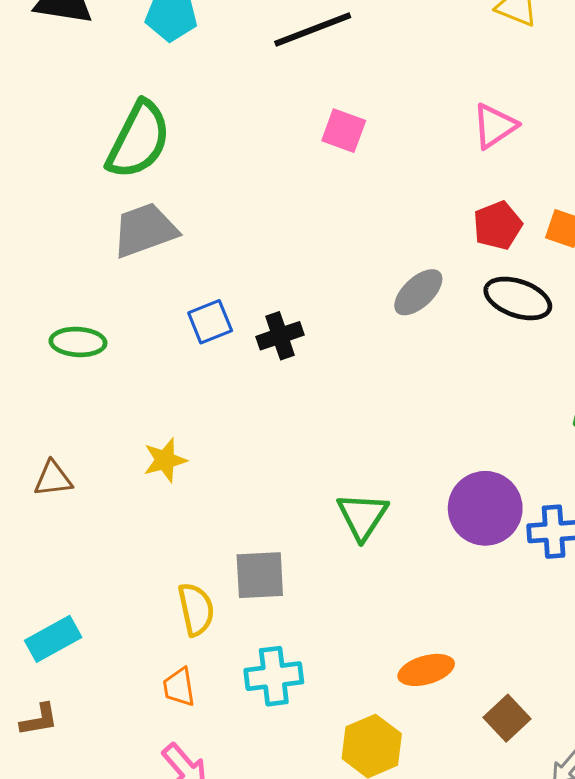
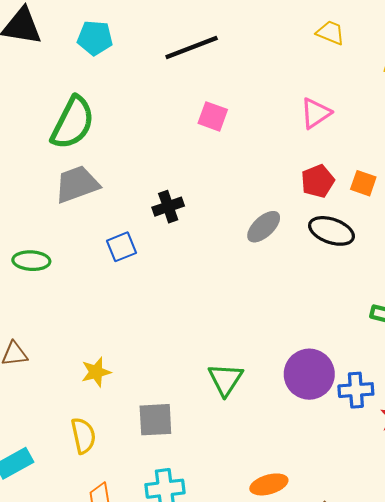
black cross: (280, 336) -> (168, 207), moved
yellow star: (165, 460) -> (96, 372), moved
yellow semicircle: (196, 609) -> (83, 436), moved

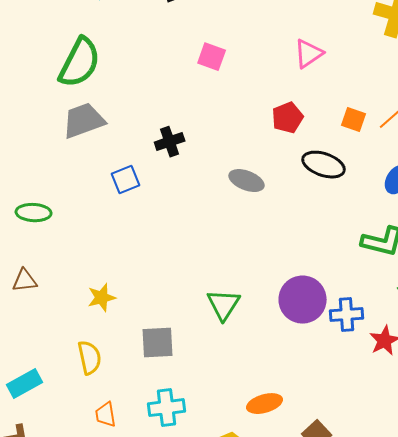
red pentagon: (318, 181) -> (288, 118), moved
gray ellipse: (264, 227) -> (247, 181), moved, turned 64
green ellipse: (31, 261) -> (34, 213), moved

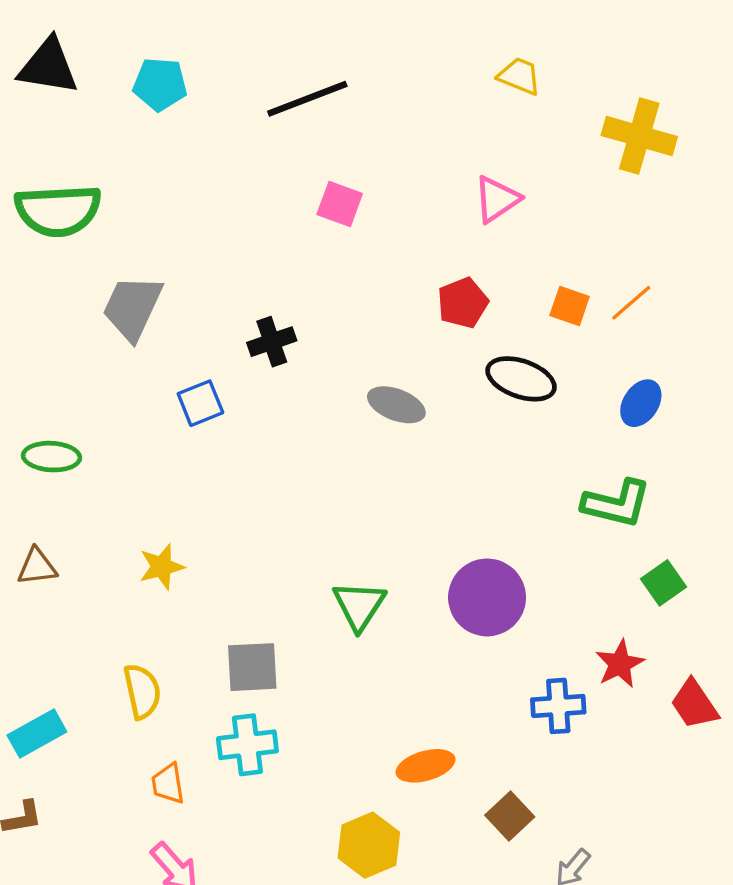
green semicircle: (80, 63) -> (58, 210), moved, turned 60
gray trapezoid: (84, 121) -> (132, 308), turned -45
yellow star: (102, 298) -> (162, 567), moved
blue cross: (347, 315) -> (558, 706), moved
cyan cross: (167, 408) -> (247, 745), moved

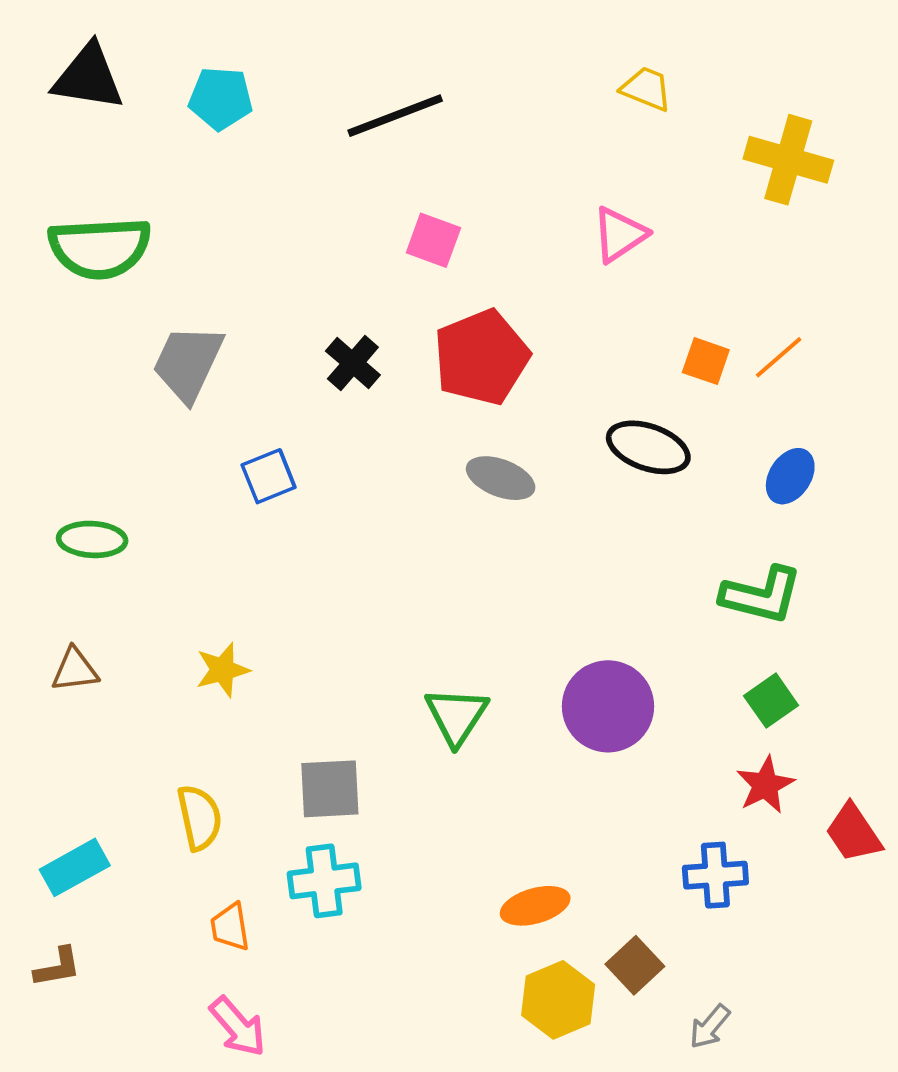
red pentagon: (463, 303) -> (481, 357), moved, size x1.6
black cross: (272, 342) -> (353, 363), moved, turned -30
green square: (664, 583) -> (771, 701), moved
blue cross: (558, 706) -> (715, 875), moved
yellow hexagon: (369, 845) -> (558, 1000), moved

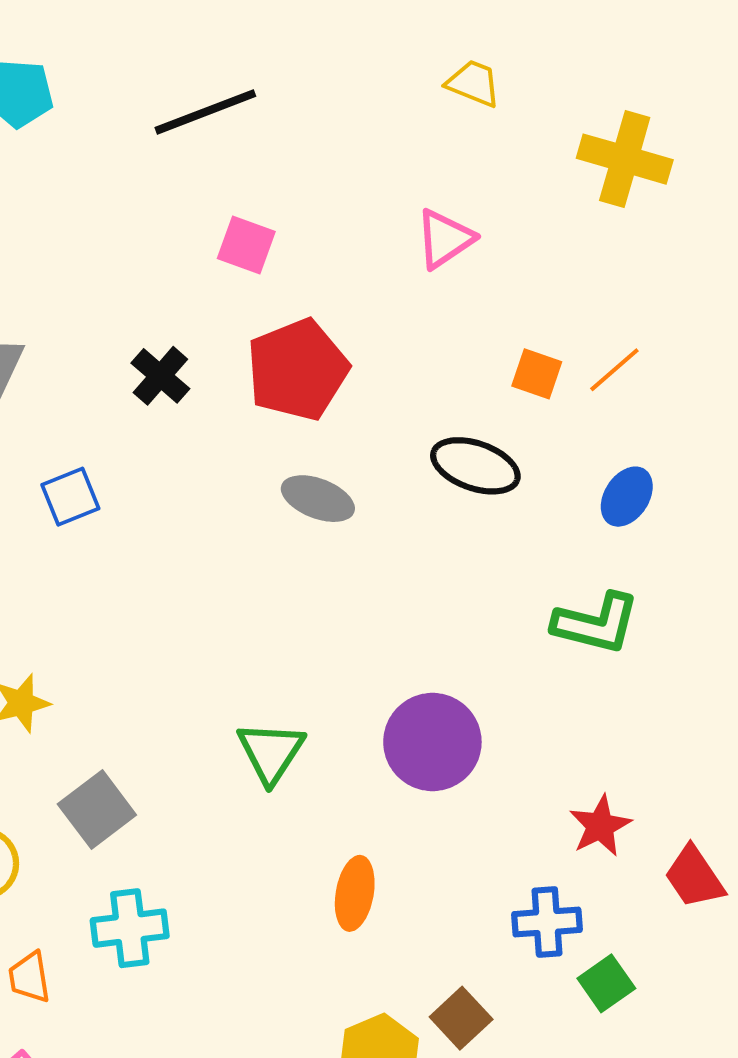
green square: (771, 701) -> (606, 983), moved
gray square: (330, 789) -> (97, 809), moved, turned -34
orange ellipse: (535, 906) -> (355, 893), moved, turned -64

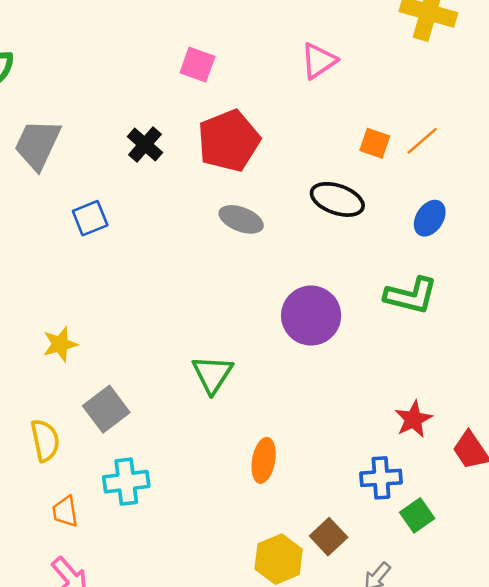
purple circle: (432, 742) -> (311, 316), moved

